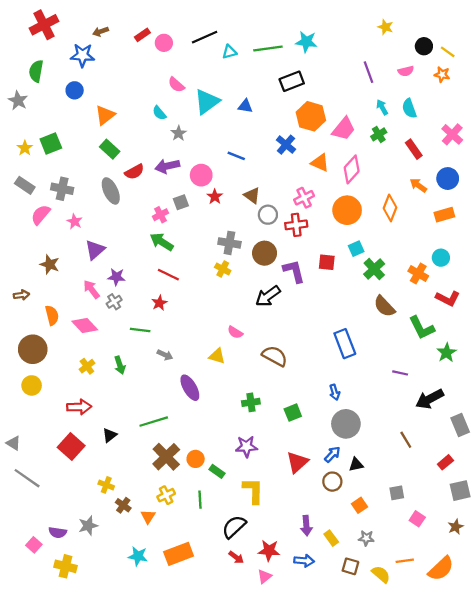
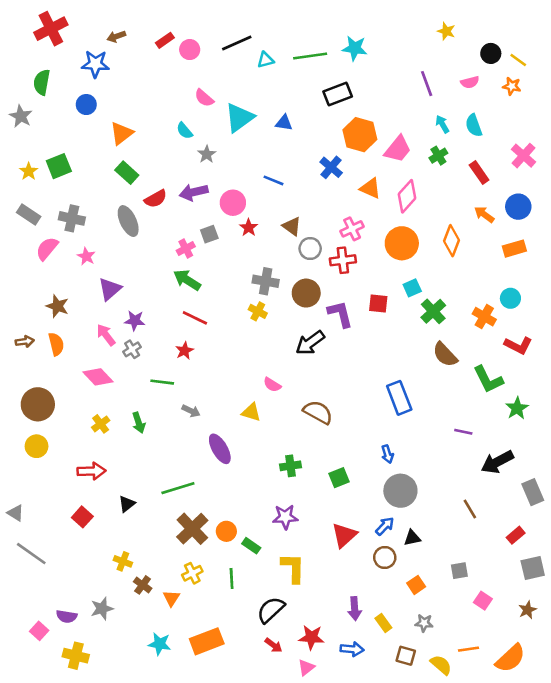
orange semicircle: (52, 315) -> (56, 344), moved
red square: (71, 446) -> (82, 517), size x0.7

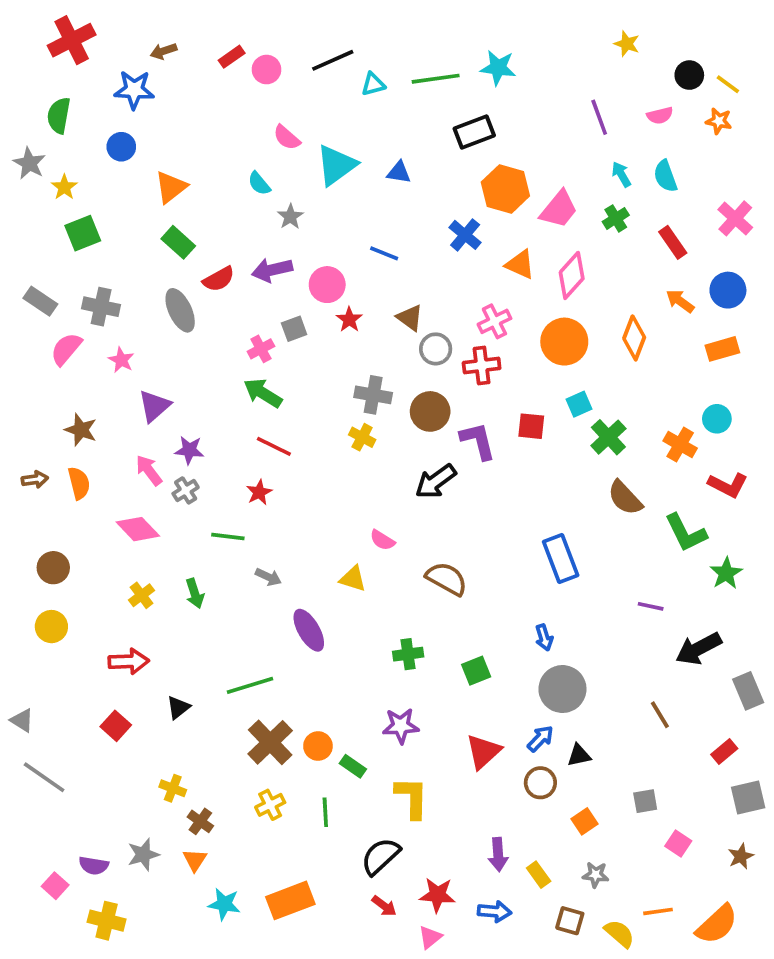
yellow star: (29, 171) -> (64, 187), moved
brown circle: (38, 404) -> (53, 568), size x0.7
orange triangle: (171, 598) -> (195, 860), moved

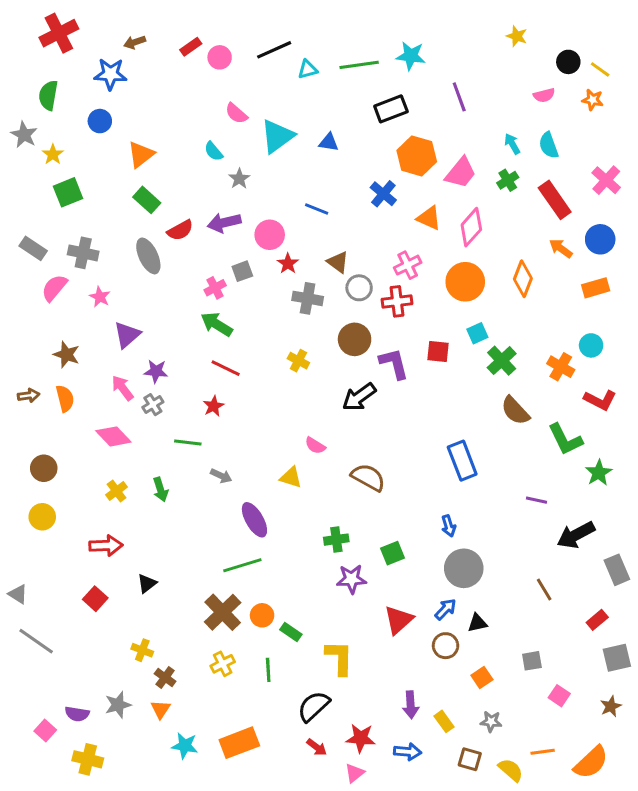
purple line: (599, 117) -> (459, 97), moved
red rectangle: (673, 242) -> (555, 200), size x1.4
gray cross: (373, 395) -> (308, 298), moved
green line: (250, 685) -> (242, 565), moved
purple star: (401, 726) -> (352, 579), moved

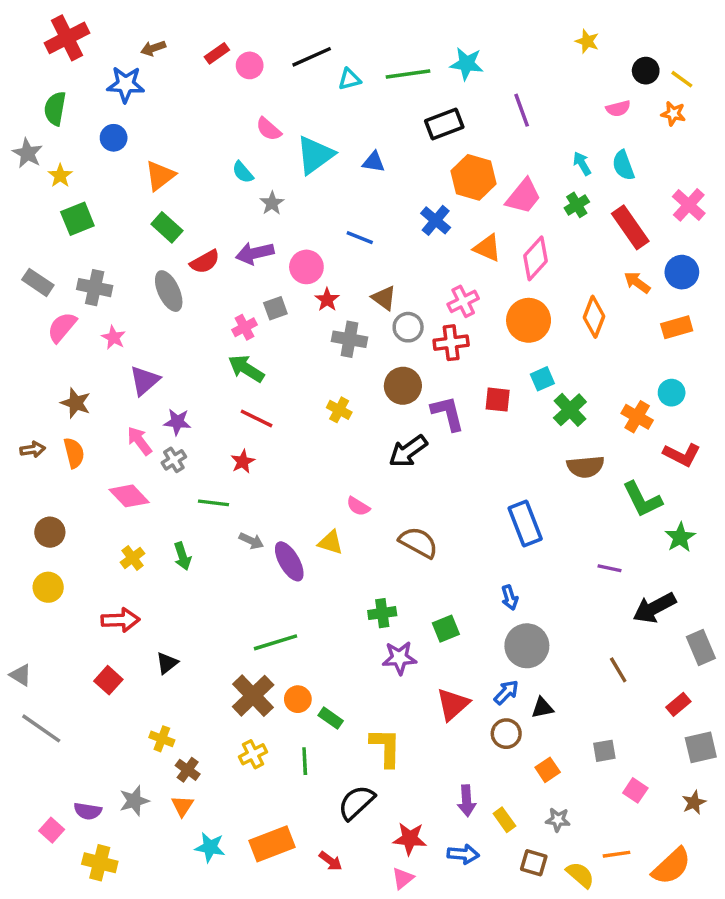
brown semicircle: (515, 411) -> (585, 467), turned -52
purple ellipse: (254, 520) -> (289, 561), moved
red arrow: (317, 747) -> (331, 861), moved

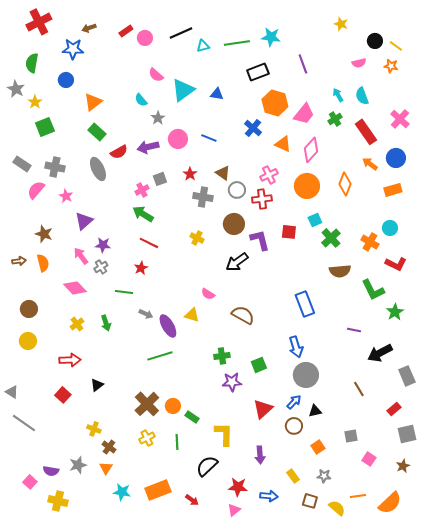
pink circle: (306, 267) -> (178, 139), moved
blue arrow: (510, 598) -> (296, 347), size x1.5
green line: (275, 642) -> (160, 356), moved
purple arrow: (467, 801) -> (260, 455), moved

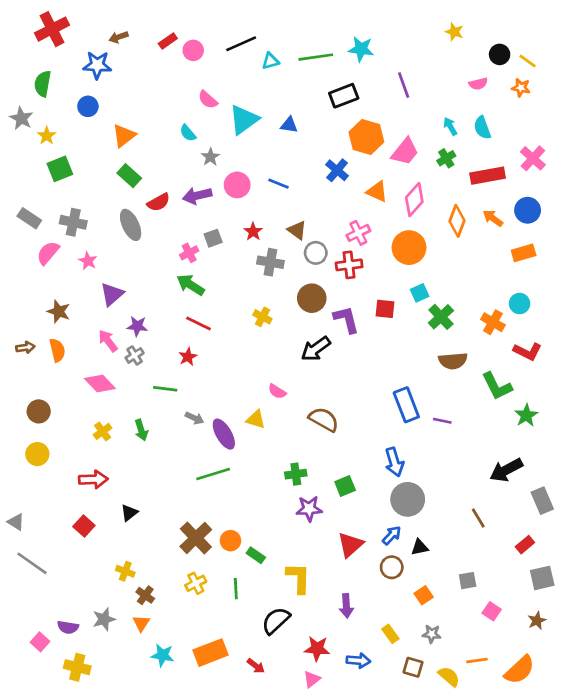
red rectangle: (366, 132) -> (488, 176), turned -65
orange diamond: (345, 184) -> (457, 221), moved
purple line: (354, 330) -> (442, 421), moved

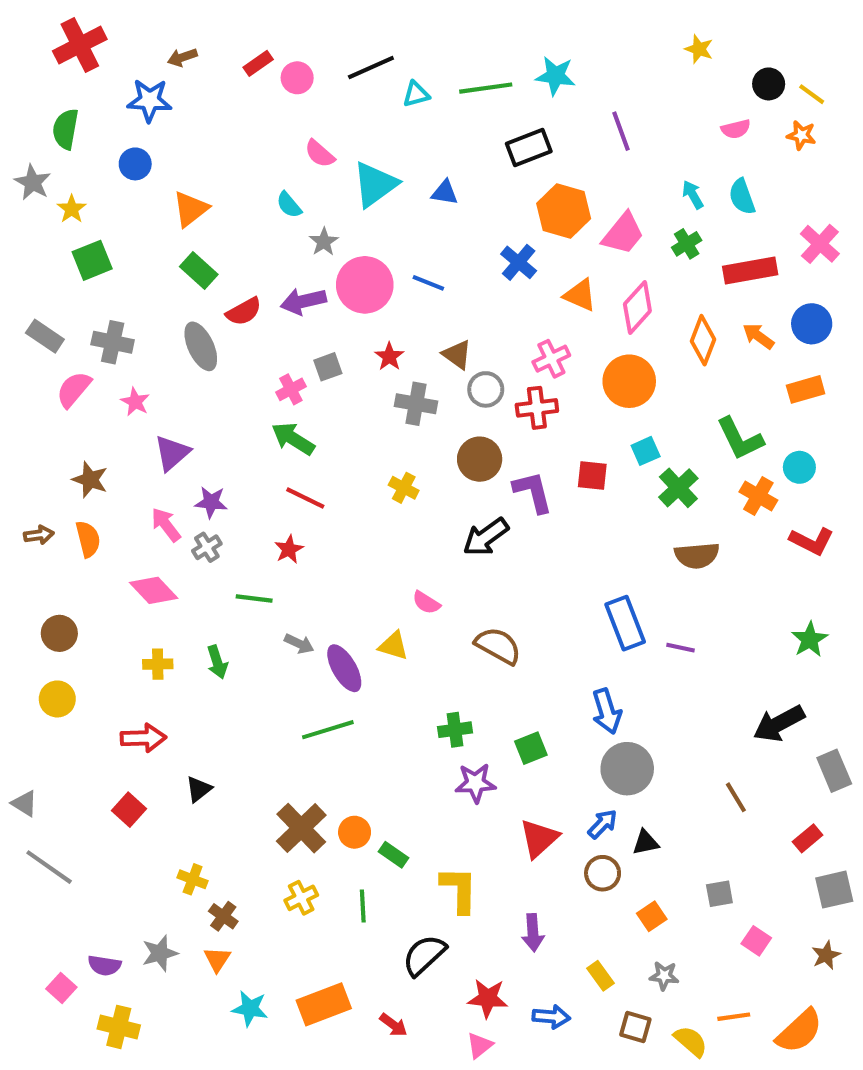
pink circle: (237, 185) -> (365, 285), size x1.4
green L-shape: (497, 386) -> (740, 439), moved
yellow cross: (103, 431) -> (158, 664), turned 36

